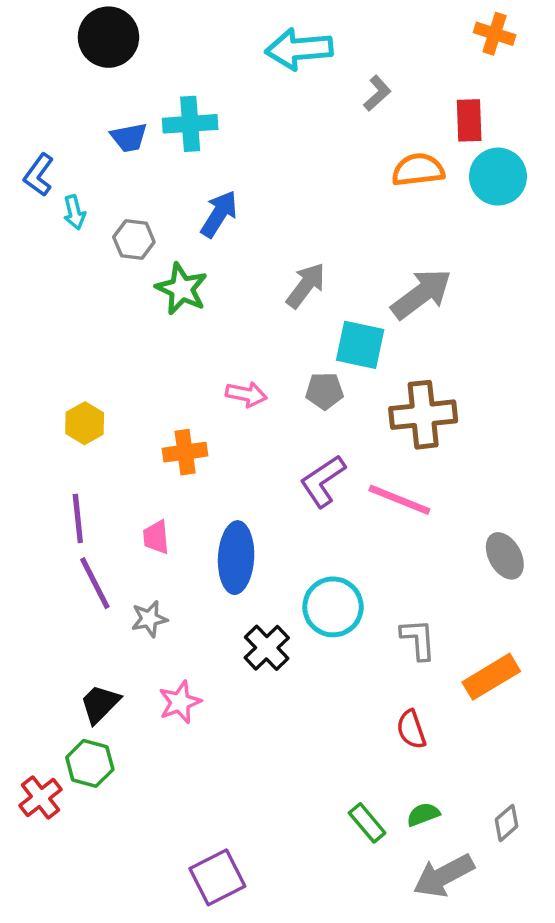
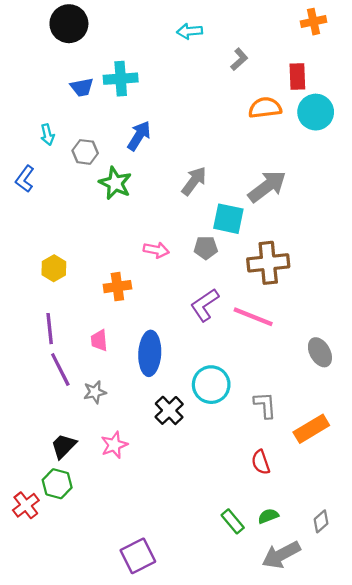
orange cross: (495, 34) -> (313, 22), turned -30
cyan arrow: (299, 49) -> (190, 31), size x0.6
blue L-shape: (39, 175) -> (25, 179), moved

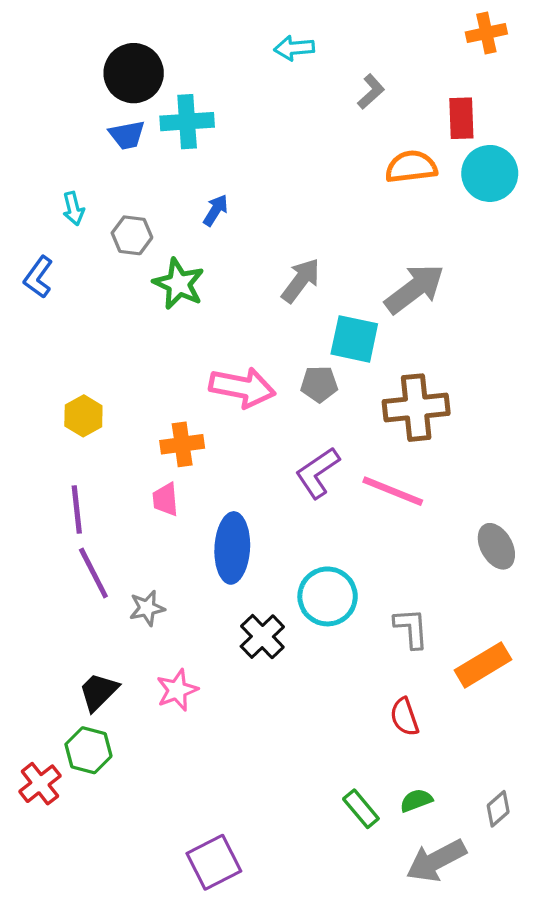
black circle: (69, 24) -> (134, 73), moved
blue arrow: (139, 136) -> (216, 210), size x0.7
pink arrow: (156, 250) -> (242, 387), size x1.6
pink trapezoid: (99, 340) -> (165, 499), moved

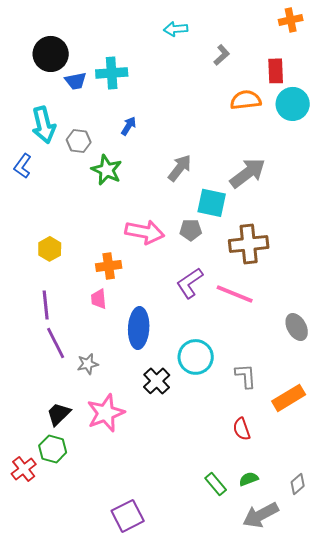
black circle: (134, 73) -> (51, 54), moved
cyan arrow: (73, 209) -> (44, 125), size x1.8
pink star: (177, 690) -> (106, 413), size x1.5

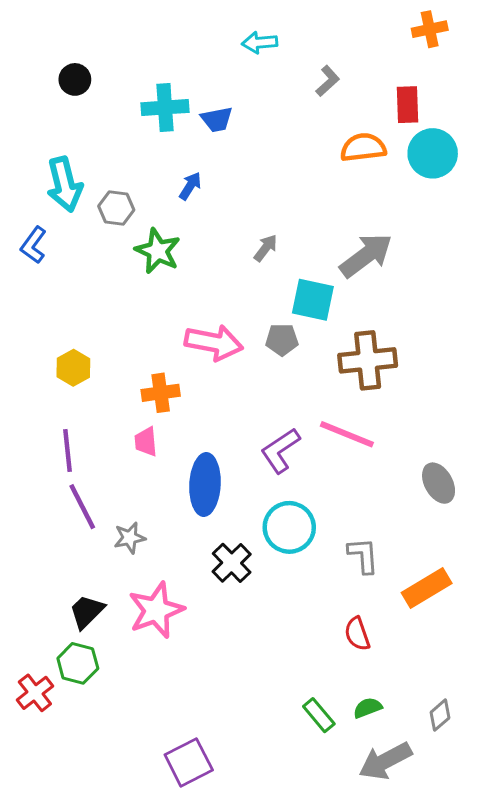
black circle: (51, 54) -> (75, 79), size x0.6
blue trapezoid: (76, 81) -> (217, 119), moved
gray arrow: (180, 168) -> (266, 248), size x0.7
purple L-shape: (190, 283) -> (280, 451), moved

